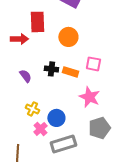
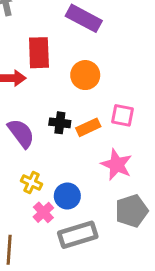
orange rectangle: (70, 72) -> (88, 127), turned -42
purple semicircle: (25, 76) -> (21, 133), size x1.5

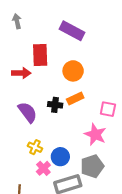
pink square: (123, 115) -> (108, 109), moved
orange rectangle: (88, 127) -> (75, 98), moved
gray pentagon: (132, 211) -> (92, 166), moved

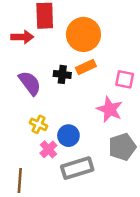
orange circle: (73, 71) -> (83, 34), size x1.4
gray pentagon: (92, 166) -> (122, 147), moved

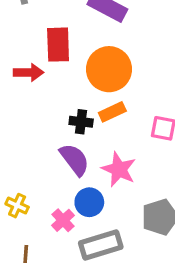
purple semicircle: (30, 83) -> (75, 160), moved
pink star: (110, 109) -> (119, 169), moved
yellow cross: (38, 124) -> (17, 206), moved

